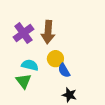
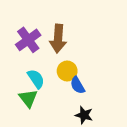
cyan semicircle: (30, 65) -> (36, 79), turned 42

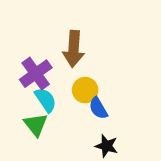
purple cross: (28, 40) -> (36, 74), moved

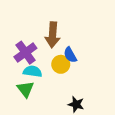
cyan semicircle: (46, 100) -> (33, 71), turned -48
blue semicircle: (98, 108) -> (70, 55), moved

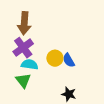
brown arrow: (53, 35) -> (24, 23), moved
blue semicircle: (70, 55) -> (69, 60), moved

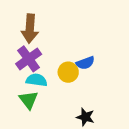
blue semicircle: (69, 60) -> (85, 63), moved, turned -80

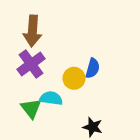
blue semicircle: (85, 63) -> (93, 68), turned -54
cyan semicircle: (37, 80) -> (51, 98), moved

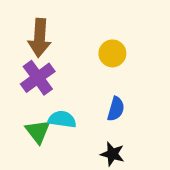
blue semicircle: (93, 68) -> (116, 109), moved
yellow circle: (74, 78) -> (112, 53), moved

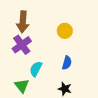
cyan semicircle: (62, 119) -> (36, 69), turned -70
green triangle: (38, 131) -> (22, 86), moved

